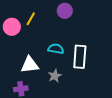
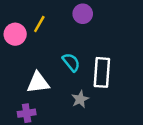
cyan semicircle: (56, 49) -> (71, 62), turned 42
gray star: (55, 76) -> (80, 99), moved

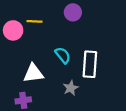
yellow line: (39, 24) -> (35, 21), turned 63

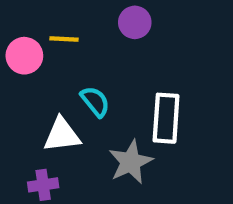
cyan semicircle: (63, 55) -> (95, 102), moved
gray star: (71, 88) -> (131, 162), size x1.5

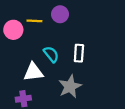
purple circle: (135, 22) -> (60, 14), moved
white rectangle: (166, 118) -> (79, 53), moved, size x0.7

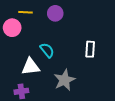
yellow line: (34, 21) -> (25, 12), moved
white rectangle: (79, 53) -> (90, 49), moved

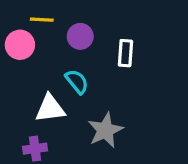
purple circle: (55, 13) -> (80, 36), moved
white rectangle: (90, 49) -> (125, 53), moved

